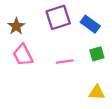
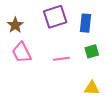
blue rectangle: (90, 24) -> (86, 23), turned 60

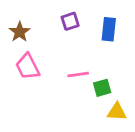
purple square: (55, 17) -> (70, 21), size x0.6
green square: (92, 51) -> (102, 88), moved

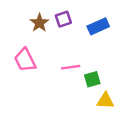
blue rectangle: (109, 29) -> (98, 26), turned 60
brown star: (20, 32) -> (39, 23), moved

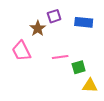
brown star: (39, 23) -> (38, 28), moved
blue rectangle: (98, 26) -> (84, 22), turned 30

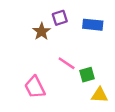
pink trapezoid: (21, 51) -> (35, 87), moved
pink line: (60, 57) -> (67, 63), turned 42

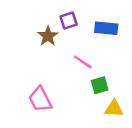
pink line: (67, 63) -> (83, 62), moved

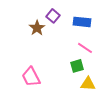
purple square: (69, 20) -> (53, 16), turned -32
pink line: (83, 62) -> (85, 48), moved

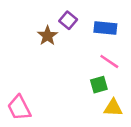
pink trapezoid: (31, 77) -> (19, 108), moved

